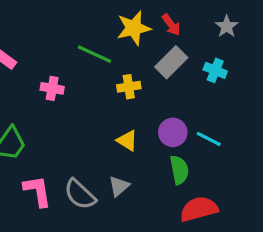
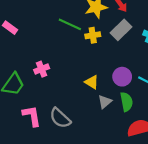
yellow cross: (129, 87) -> (93, 35), moved
pink cross: (52, 88) -> (42, 69), moved, turned -32
gray triangle: (119, 186) -> (105, 102), moved

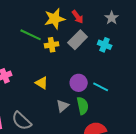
yellow triangle: (92, 82) -> (42, 83), moved

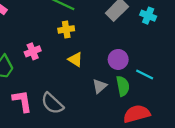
yellow cross: (52, 45) -> (66, 29), moved
cyan line: (101, 87) -> (145, 74), moved

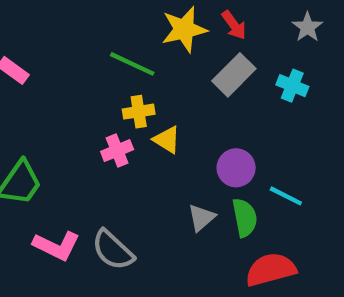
pink cross: (33, 51) -> (117, 151), moved
yellow triangle: (75, 59) -> (167, 140), moved
pink L-shape: (22, 101) -> (56, 246), turned 125

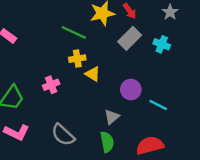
pink cross: (117, 151) -> (51, 85), moved
green semicircle: (245, 218) -> (107, 142), moved
pink L-shape: (56, 246) -> (17, 132), moved

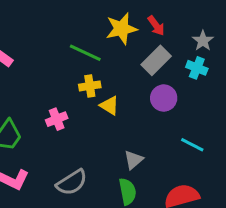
gray star: (170, 12) -> (203, 41), moved
purple circle: (131, 90) -> (164, 98), moved
gray semicircle: (63, 135) -> (72, 182), turned -75

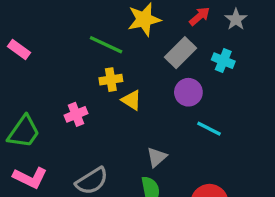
red arrow: (156, 26) -> (200, 16), moved, turned -95
gray star: (203, 41) -> (236, 19), moved
cyan line: (192, 145) -> (209, 129), moved

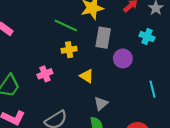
gray rectangle: (181, 53) -> (103, 38), moved, turned -35
yellow triangle: (131, 100) -> (87, 76), moved
cyan line: (209, 129) -> (152, 89), moved, turned 49

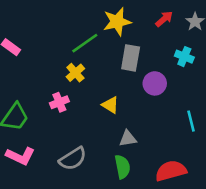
green line: (66, 26) -> (85, 43), turned -60
yellow cross: (69, 50) -> (75, 73), moved, turned -32
gray triangle: (101, 103) -> (128, 139), turned 32

